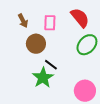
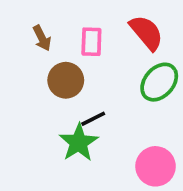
black line: (51, 65) -> (93, 119), turned -64

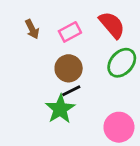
pink rectangle: (91, 42) -> (70, 32), turned 60
brown circle: (66, 80) -> (69, 68), moved

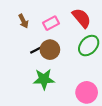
black line: (71, 91) -> (37, 50), moved
green star: (60, 109) -> (44, 79), turned 30

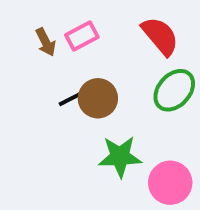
pink rectangle: (51, 23) -> (82, 36), moved
green star: (44, 79) -> (120, 157), moved

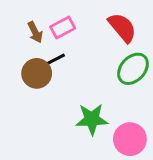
black line: (72, 98) -> (55, 60), moved
brown circle: (98, 98) -> (37, 73), moved

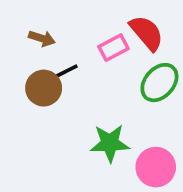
pink rectangle: (63, 28) -> (113, 48), moved
brown arrow: (35, 32) -> (42, 38), turned -45

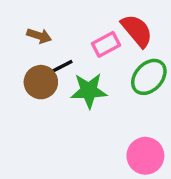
green star: (110, 143) -> (89, 91), moved

